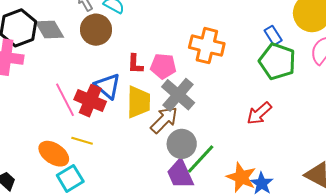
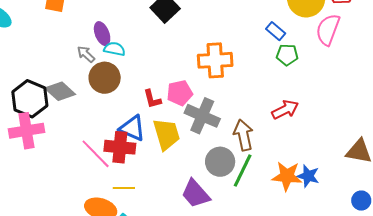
green pentagon: (277, 61) -> (287, 55), size x0.6
red arrow: (259, 113) -> (285, 110), turned -148
brown arrow: (164, 120) -> (243, 135), moved, turned -40
purple trapezoid: (180, 174) -> (195, 194), moved

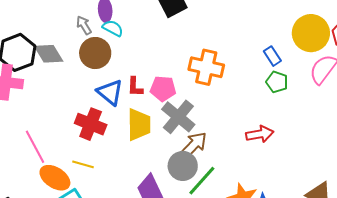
blue triangle: (132, 128) -> (110, 92), moved
brown arrow: (243, 135) -> (194, 145), moved, turned 40
pink line: (96, 154) -> (35, 147), moved

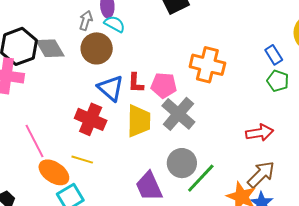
gray arrow: (84, 25) -> (86, 20), turned 48
brown arrow: (194, 145) -> (261, 174), moved

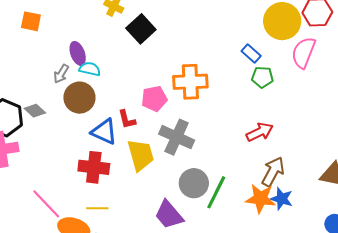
gray arrow: (86, 20) -> (61, 74), turned -150
gray diamond: (50, 48) -> (35, 111), size x0.7
pink pentagon: (164, 85) -> (154, 99), moved

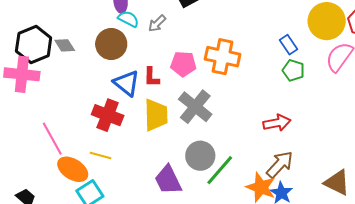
gray arrow: (61, 74) -> (157, 23), moved

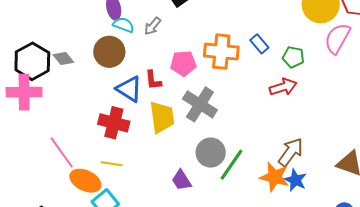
blue rectangle: (288, 45) -> (259, 44), moved
red arrow: (277, 123) -> (283, 87), moved
purple trapezoid: (168, 180) -> (181, 180), size x0.7

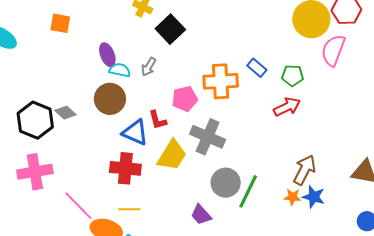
pink cross: (24, 92) -> (35, 172), moved
yellow trapezoid: (162, 117) -> (172, 155), turned 48
orange star: (274, 177) -> (292, 197), size x0.6

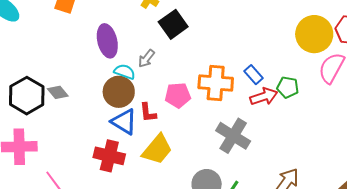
purple ellipse: (107, 55) -> (107, 41), size x1.4
cyan semicircle: (120, 70) -> (125, 72), moved
brown circle: (110, 99) -> (119, 92), moved
red arrow: (287, 107) -> (264, 97), moved
gray cross: (208, 137) -> (233, 136), moved

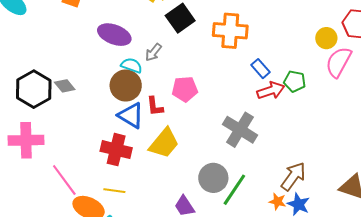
yellow circle: (314, 34) -> (326, 38), moved, size x0.6
purple ellipse: (107, 41) -> (114, 35), turned -56
orange cross: (216, 83) -> (230, 31), moved

